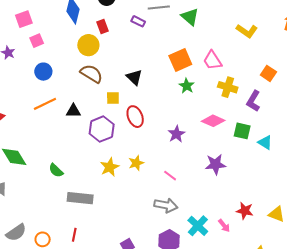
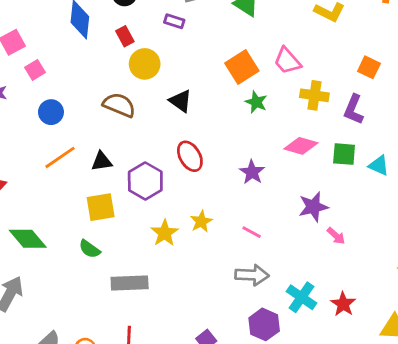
yellow circle: (88, 45) -> (145, 64), moved
yellow square: (113, 98) -> (101, 207), moved, size x1.5
red star: (245, 211) -> (343, 304), moved, turned 30
pink arrow: (224, 226) -> (336, 236), moved

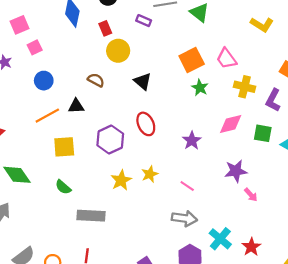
brown semicircle: (119, 105) -> (96, 80), size x0.7
pink diamond: (301, 146) -> (231, 124), turned -35
black triangle: (102, 161) -> (76, 106), moved
yellow square: (101, 207) -> (64, 147), moved

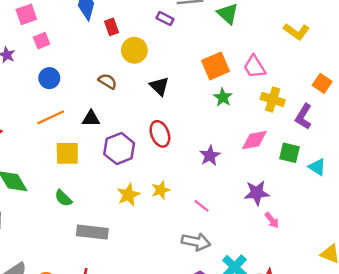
red rectangle: (105, 28) -> (111, 27), moved
black triangle: (76, 106) -> (91, 118), moved

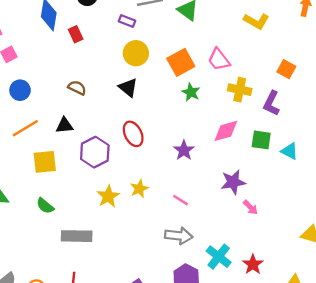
yellow circle: (134, 50) -> (136, 53), moved

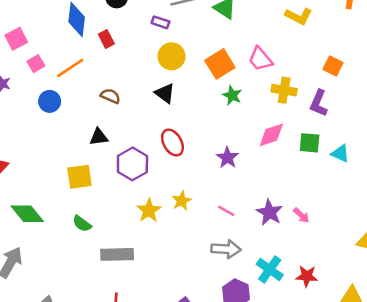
orange line: (25, 128) -> (70, 68), moved
purple star: (233, 182) -> (269, 212), moved, turned -30
red star: (253, 264) -> (307, 276), turned -30

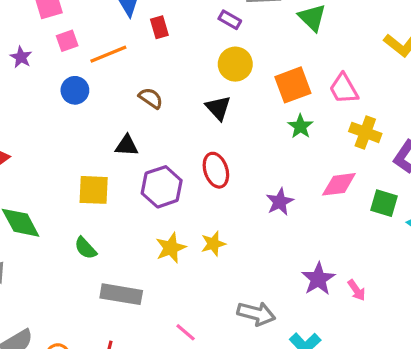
pink line: (226, 211) -> (186, 332), moved

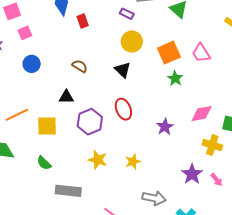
orange line: (108, 54) -> (17, 115), moved
yellow cross: (365, 132) -> (212, 145), moved
yellow star: (213, 244) -> (133, 162), moved
yellow star: (171, 248) -> (98, 160), turned -30

